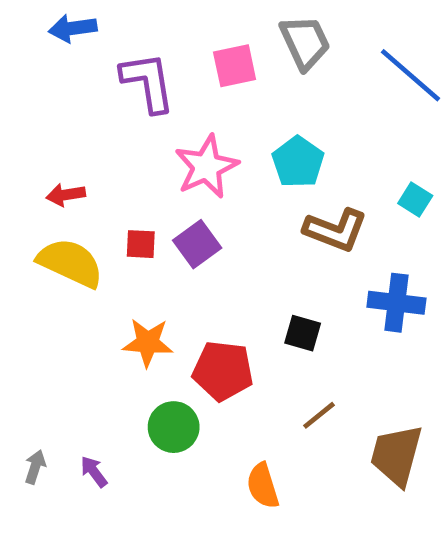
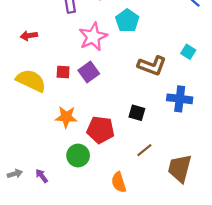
cyan pentagon: (298, 162) -> (127, 21), moved
red arrow: (66, 195) -> (29, 36), moved
gray arrow: (35, 467) -> (15, 174), turned 56

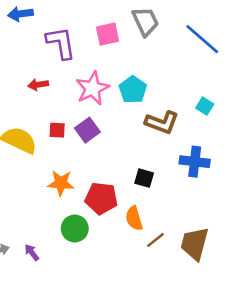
cyan pentagon: (127, 21) -> (133, 90), moved
red arrow: (29, 36) -> (38, 85), moved
brown line: (144, 150) -> (156, 240), moved
orange semicircle: (119, 182) -> (134, 218), moved

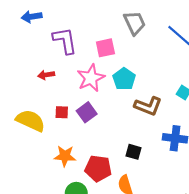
pink square: (108, 34) -> (105, 48), moved

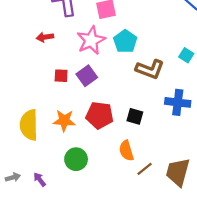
yellow semicircle: (31, 121) -> (29, 125), moved, turned -116
red pentagon: (98, 168) -> (100, 115), moved

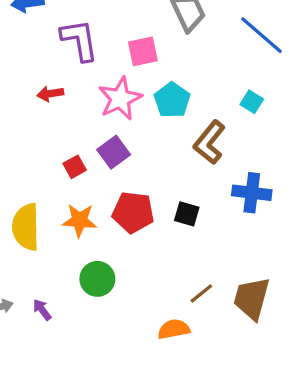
cyan square: (186, 55) -> (252, 102), moved
brown L-shape: (150, 69) -> (209, 142), turned 108
red square: (61, 76) -> (75, 167), moved, turned -32
orange semicircle: (126, 151) -> (174, 329), moved, turned 96

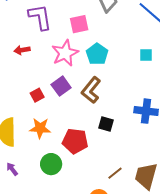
cyan square: (252, 102) -> (146, 55), turned -32
brown L-shape: (209, 142) -> (91, 90), moved
red pentagon: (133, 212) -> (75, 141), moved
purple arrow: (42, 310) -> (12, 169), moved

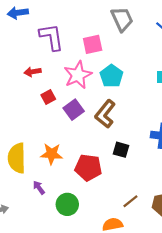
red square: (37, 95) -> (48, 97), moved
green circle: (51, 164) -> (67, 204), moved
purple arrow: (12, 169) -> (39, 188), moved

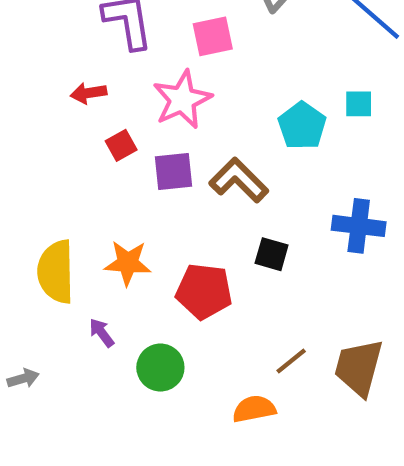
cyan pentagon: (111, 76) -> (302, 126), moved
purple square: (74, 110) -> (173, 171), turned 30
brown L-shape: (105, 114) -> (239, 180), turned 96

